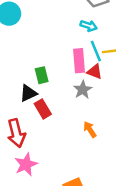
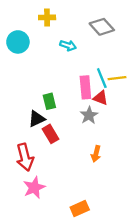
cyan arrow: (89, 26) -> (68, 45), moved
orange arrow: (90, 129) -> (96, 154), turned -133

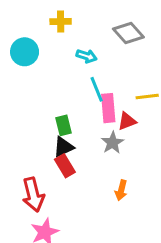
cyan line: (102, 78) -> (97, 89), moved
red triangle: (101, 98) -> (127, 121), turned -42
black triangle: (37, 119) -> (63, 147), moved

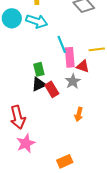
cyan arrow: (87, 56) -> (37, 21), moved, size x1.5
red triangle: (127, 121) -> (83, 66), turned 40
red rectangle: (65, 166) -> (52, 89), moved

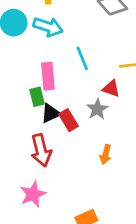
pink rectangle: (70, 57) -> (48, 76), moved
green rectangle: (39, 69) -> (37, 97), moved
red arrow: (18, 117) -> (41, 150), moved

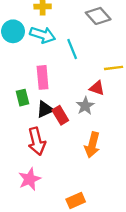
cyan line: (82, 58) -> (72, 49), moved
green rectangle: (37, 97) -> (22, 98), moved
orange arrow: (106, 154) -> (92, 145), size x1.5

